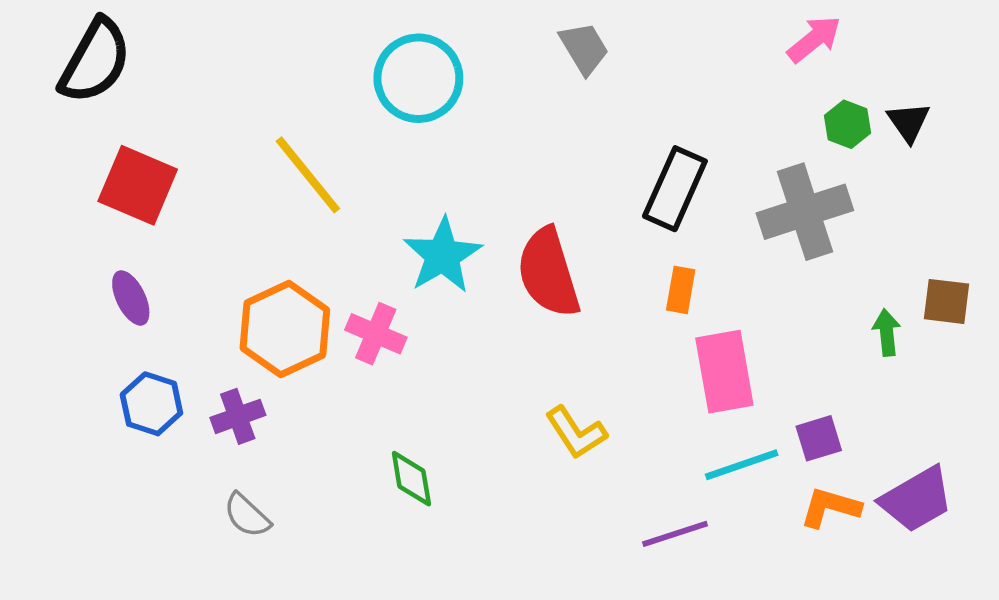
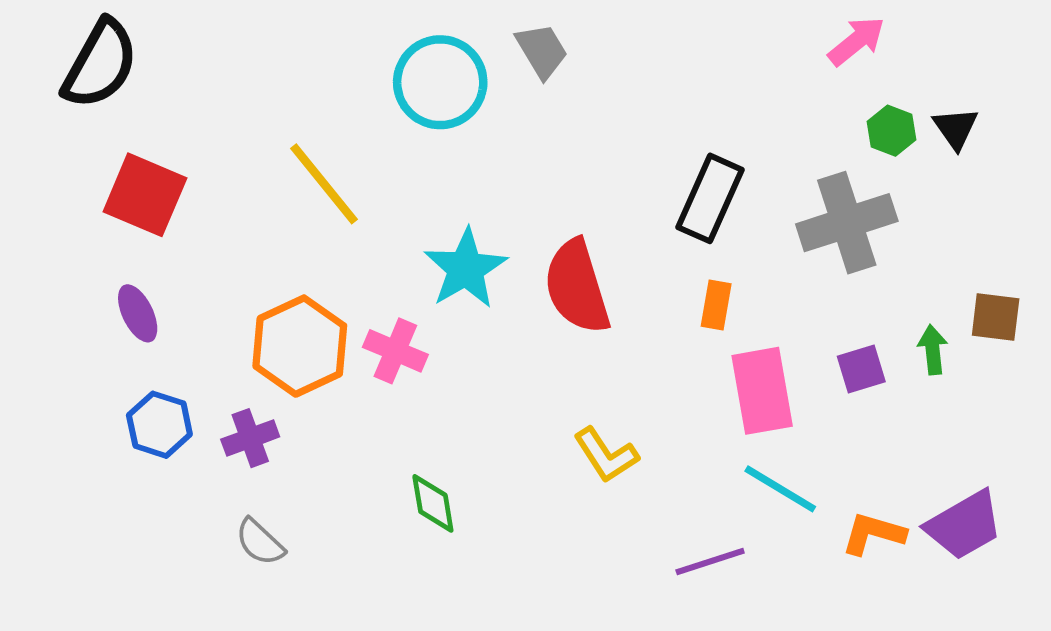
gray trapezoid: (584, 48) -> (542, 51), moved
purple square: (819, 438) -> (861, 369), moved
cyan line: (742, 465) -> (780, 489), turned 50

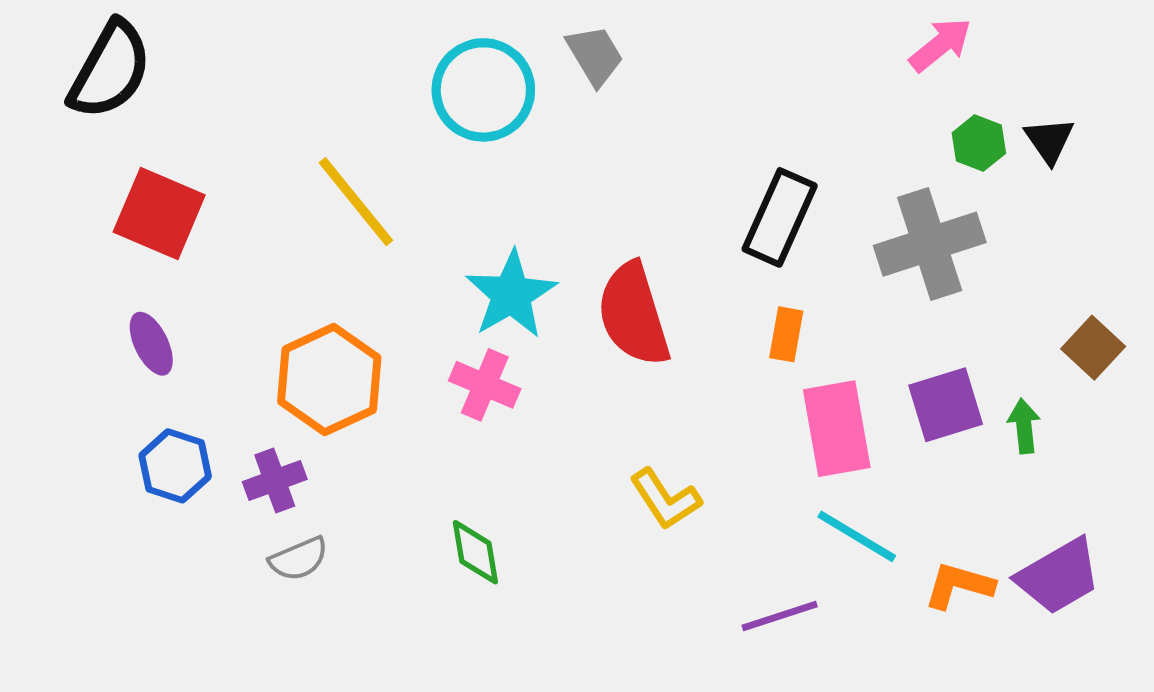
brown square: (996, 317) -> (1093, 348), turned 36
green arrow: (933, 350) -> (1024, 426), moved
pink cross: (395, 351) -> (485, 385), moved
purple square: (861, 369) -> (946, 405), size x1.4
gray semicircle: (260, 542) -> (299, 559), moved, turned -66

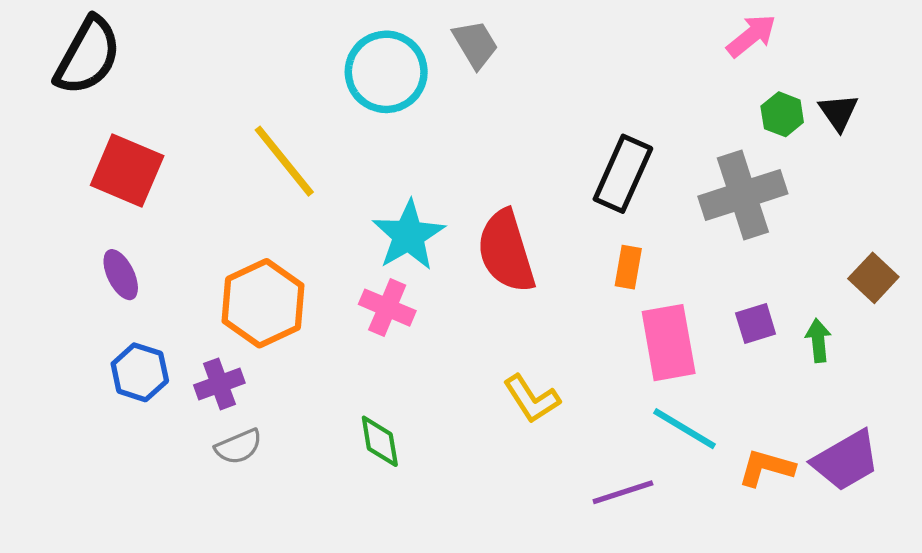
purple square: (946, 405) -> (756, 323), size x0.7

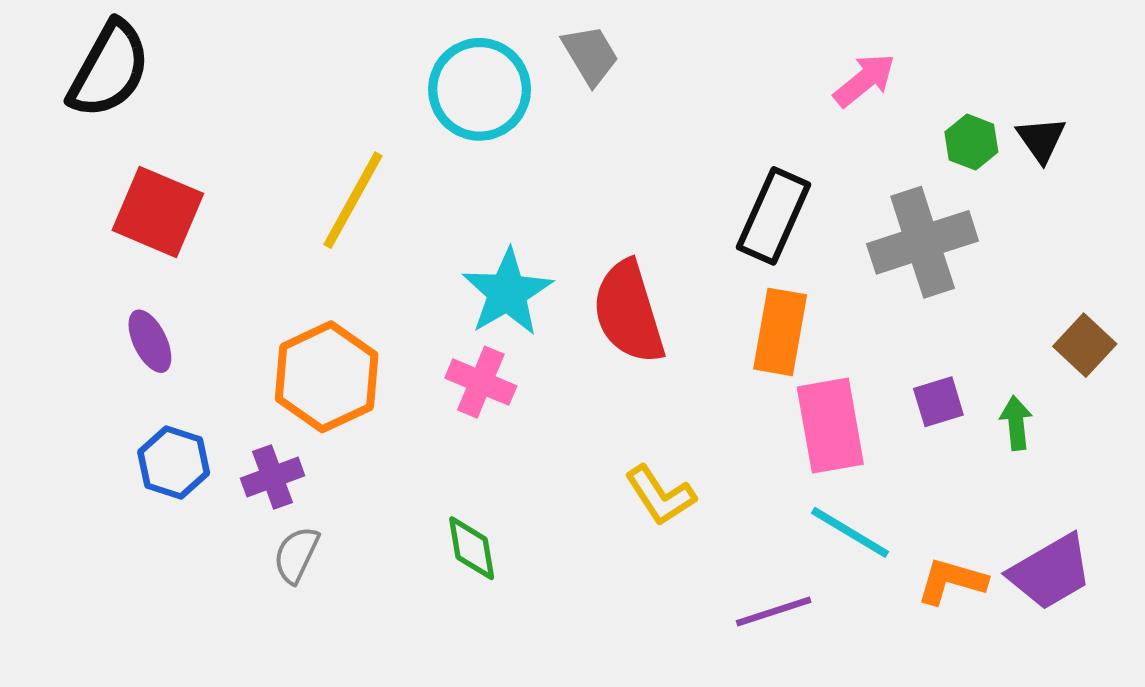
pink arrow: (751, 36) -> (865, 80), moved
yellow line: (284, 161) -> (353, 200), turned 68
orange rectangle: (628, 267) -> (780, 332), size x1.6
gray semicircle: (239, 447) -> (296, 555), turned 138

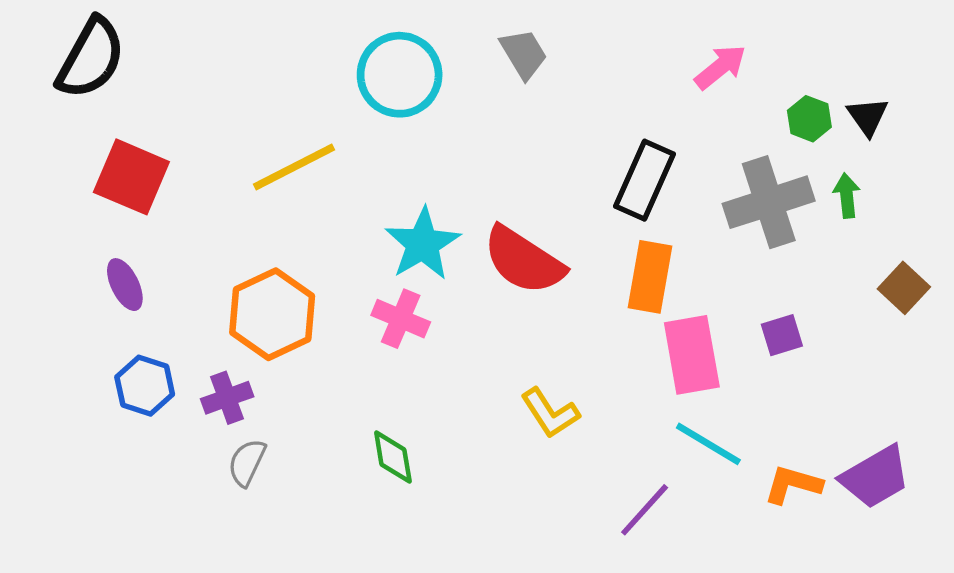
gray trapezoid: (590, 55) -> (524, 54), moved
yellow line: (353, 200) -> (294, 167), turned 34
red semicircle: (629, 312) -> (524, 260), turned -40
green arrow: (1016, 423) -> (847, 196), moved
purple line: (774, 611) -> (645, 510), turned -30

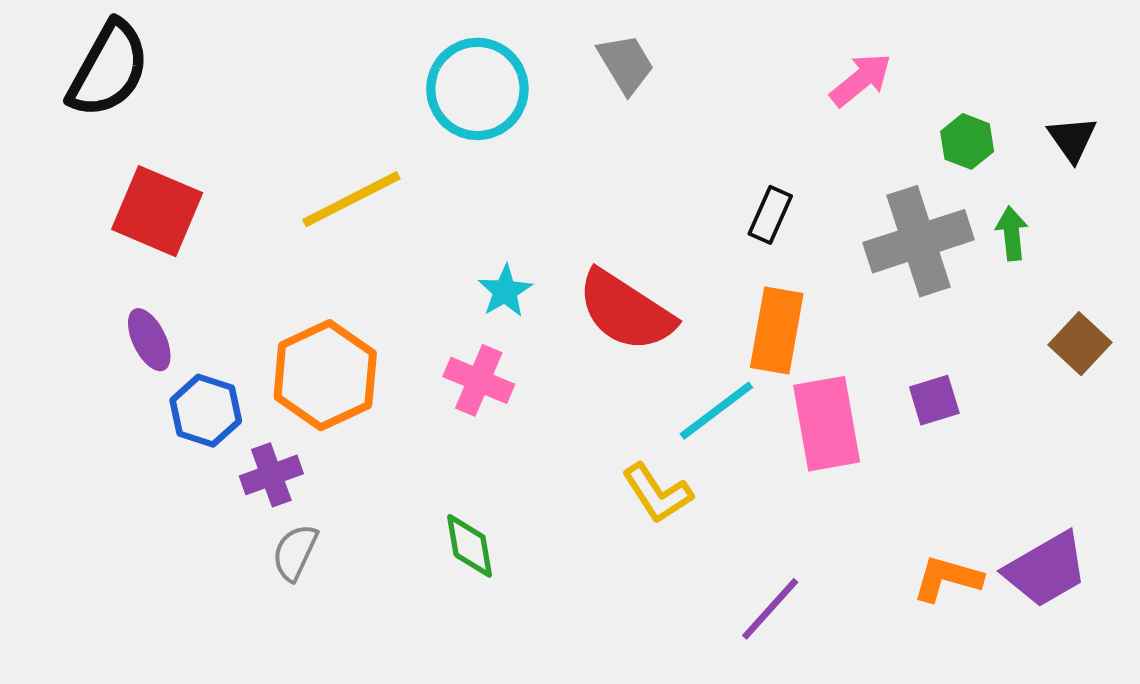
black triangle: (868, 116) -> (1072, 139), moved
black rectangle: (645, 180) -> (770, 215), size x0.6
cyan star: (423, 244) -> (505, 291), size x0.6
blue hexagon: (145, 386) -> (206, 411), moved
cyan line: (708, 444) -> (716, 411), moved, turned -68

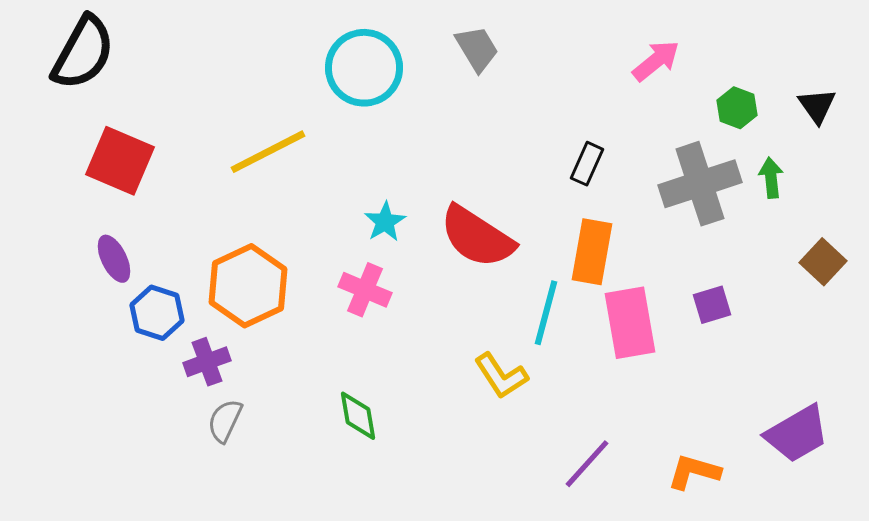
cyan line: (716, 411) -> (546, 313), turned -38
orange L-shape: (947, 579) -> (694, 472), moved

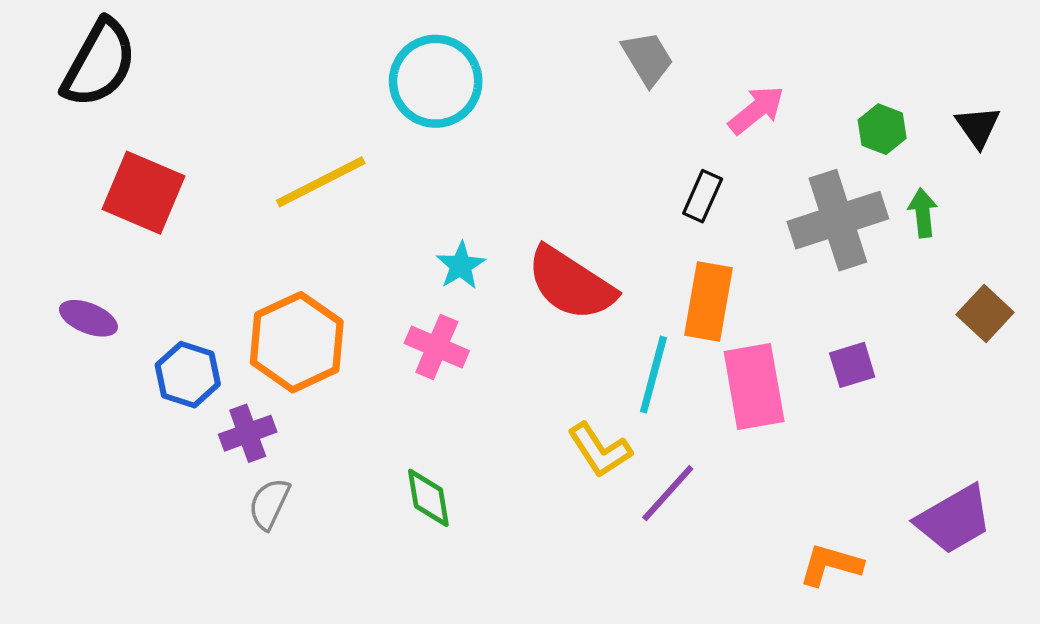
gray trapezoid: (477, 49) -> (647, 59), moved
pink arrow: (656, 61) -> (756, 110), moved
purple ellipse: (114, 259) -> (88, 318), moved, turned -42
purple line: (587, 464) -> (668, 493), moved

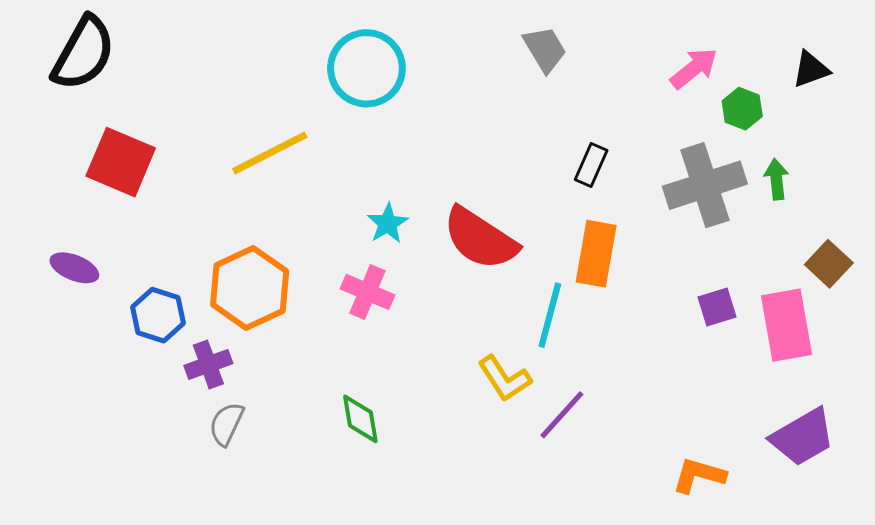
pink arrow: (756, 110) -> (694, 68), moved
black triangle: (978, 127) -> (811, 69), moved, turned 45
pink rectangle: (754, 387) -> (787, 325), moved

